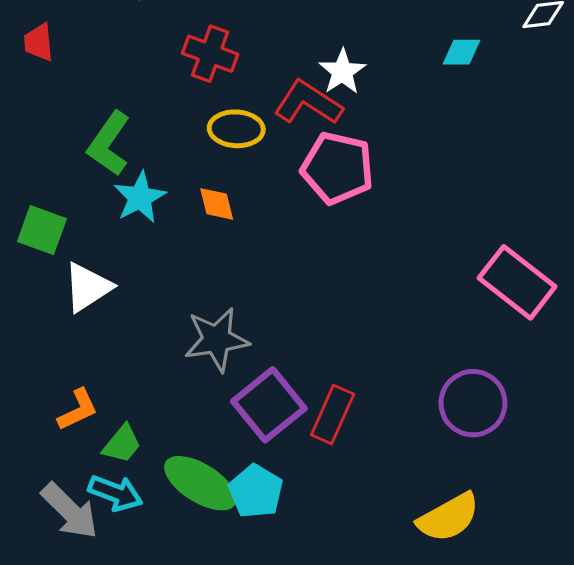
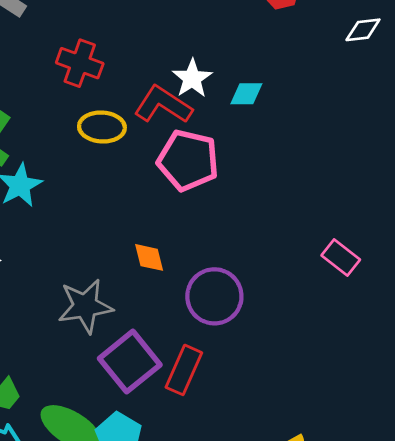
cyan diamond: (462, 52) -> (246, 94), moved
orange diamond: (217, 204) -> (149, 257), moved
pink rectangle: (517, 282) -> (341, 257), size x0.6
purple circle: (473, 403) -> (214, 296), moved

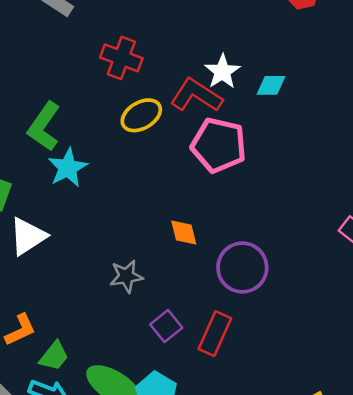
yellow ellipse: (102, 127) -> (141, 115), turned -33
gray star: (85, 306) -> (126, 276), size x0.7
purple square: (130, 362) -> (166, 326), size x0.6

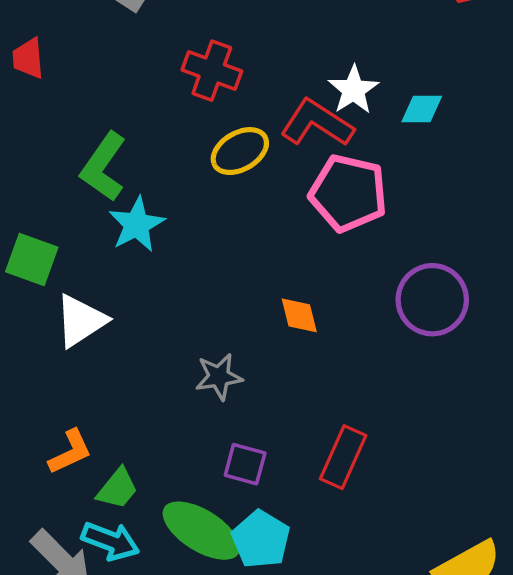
purple circle: (242, 267) -> (432, 300), moved
purple square: (166, 326) -> (245, 464), moved, turned -36

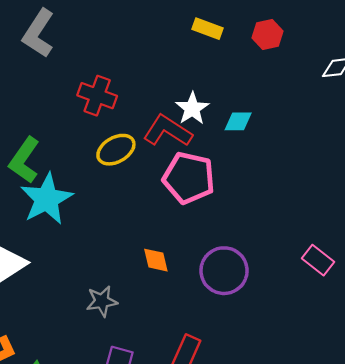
cyan star: (137, 224) -> (47, 199), size x1.4
purple circle: (432, 300) -> (224, 271), moved

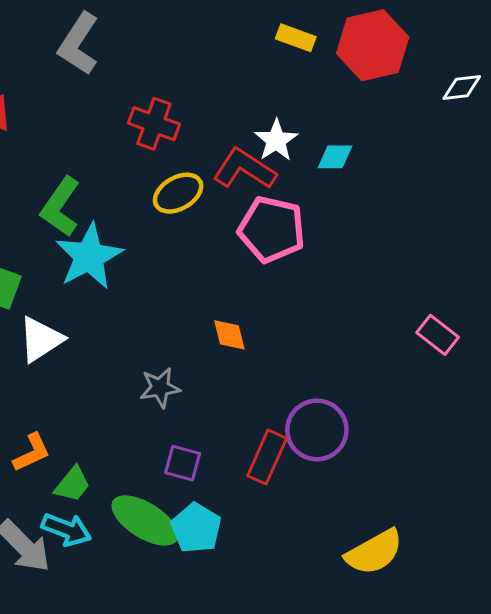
red hexagon: (267, 35) -> (373, 45), size x1.8
purple circle: (224, 271) -> (317, 430), moved

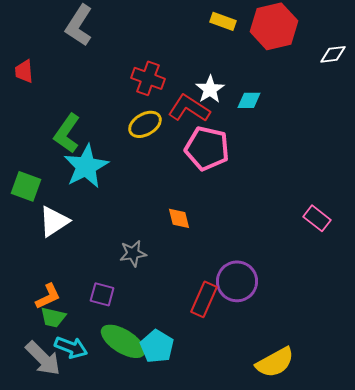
red cross: (154, 124) -> (148, 78), moved
purple square: (183, 463) -> (102, 294), moved
green trapezoid: (72, 484) -> (53, 317), moved, turned 64

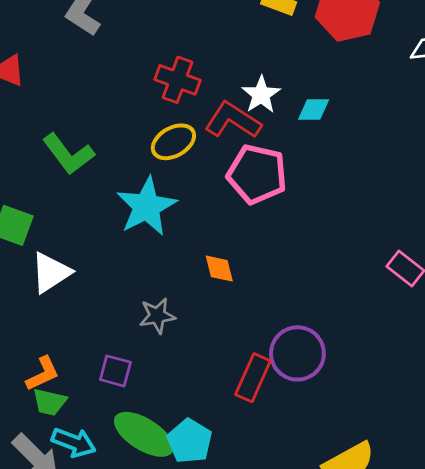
green L-shape: (67, 133) -> (68, 154), turned -72
cyan star: (86, 166) -> (146, 207), moved

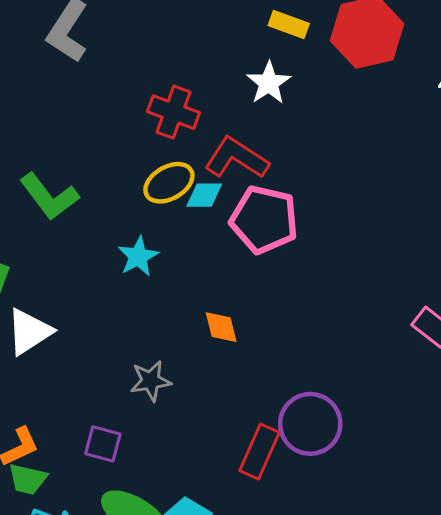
white star: (261, 95) -> (269, 83), moved
cyan diamond: (314, 109) -> (204, 195), moved
cyan star: (146, 207) -> (138, 256), size x0.6

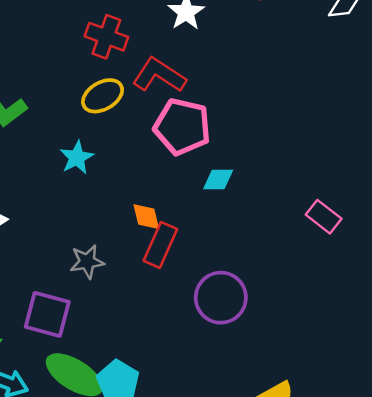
cyan diamond: (204, 195) -> (218, 179), moved
purple square: (103, 444) -> (47, 314), size x1.5
red rectangle: (260, 452) -> (160, 245), moved

